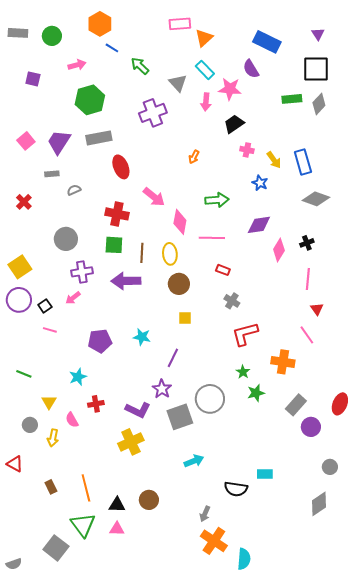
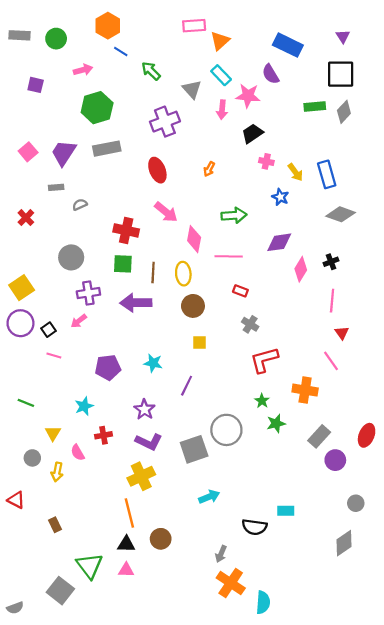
red ellipse: (121, 167) -> (157, 170), moved
purple star: (162, 389) -> (144, 409), moved
orange line: (86, 488) -> (129, 513), moved

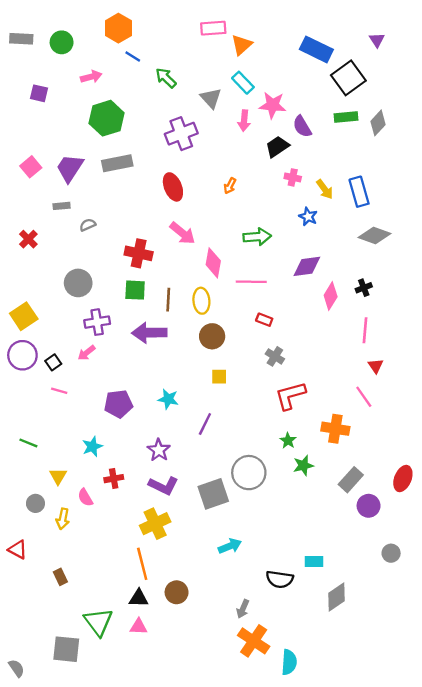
purple semicircle: (271, 74) -> (302, 127), moved
black square: (341, 74) -> (348, 78), moved, turned -36
gray diamond: (344, 543) -> (337, 597), moved
gray square: (60, 591) -> (66, 649), turned -32
gray semicircle: (15, 608) -> (17, 668), turned -105

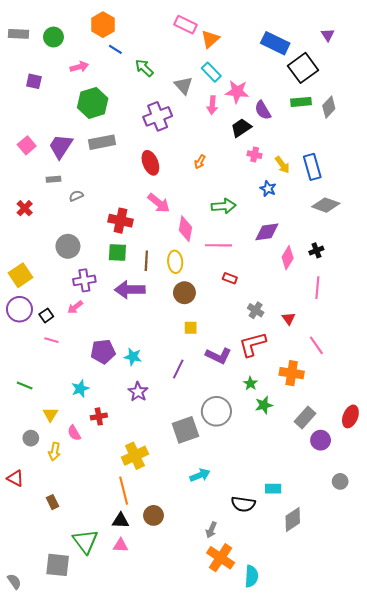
pink rectangle: (213, 28) -> (185, 25), turned 30
gray cross: (275, 356) -> (256, 310), moved
red triangle: (376, 366) -> (289, 318), moved
cyan star: (168, 399) -> (133, 357), moved
purple L-shape: (163, 486) -> (218, 356), moved

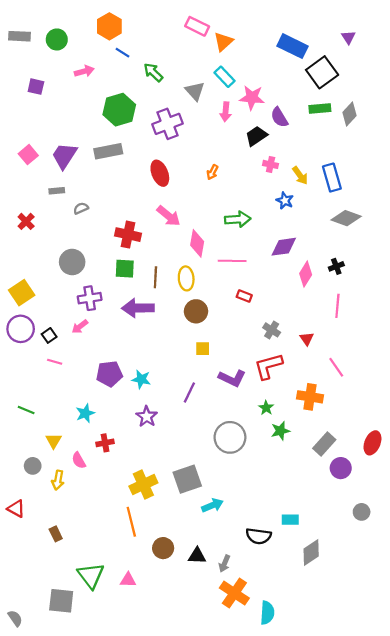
green hexagon: (93, 103) -> (119, 110), moved
gray square: (185, 430) -> (187, 479), moved
black triangle: (121, 521) -> (197, 556), moved

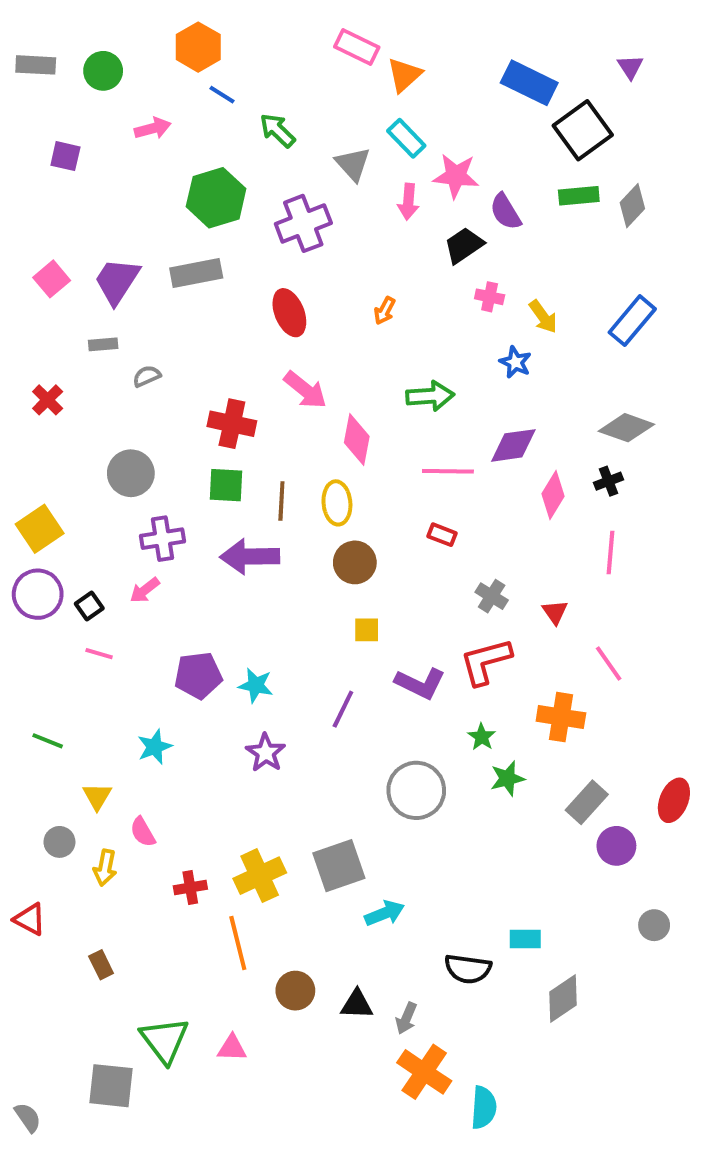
blue rectangle: (332, 178) -> (632, 321), moved, turned 56
gray diamond: (346, 218) -> (626, 428), moved
pink line: (232, 261) -> (448, 471), moved
red cross: (105, 443) -> (190, 887), moved

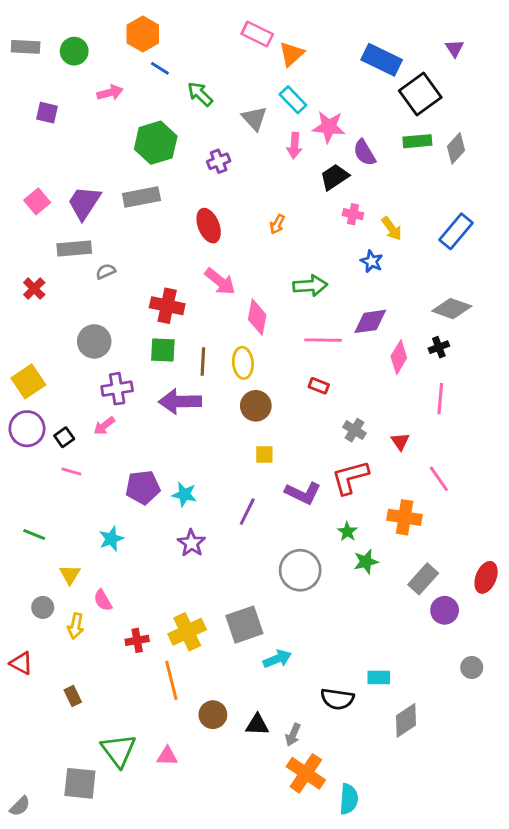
purple cross: (303, 223) -> (219, 161), size x0.6
gray rectangle: (103, 344) -> (74, 248), size x1.6
gray semicircle: (28, 1117) -> (20, 806), turned 80

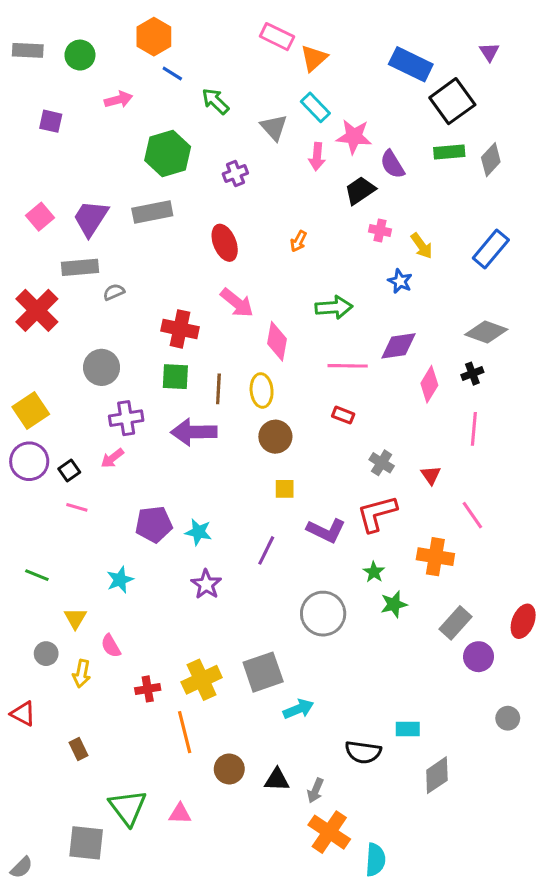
red cross: (34, 289) -> (37, 310), size x1.8

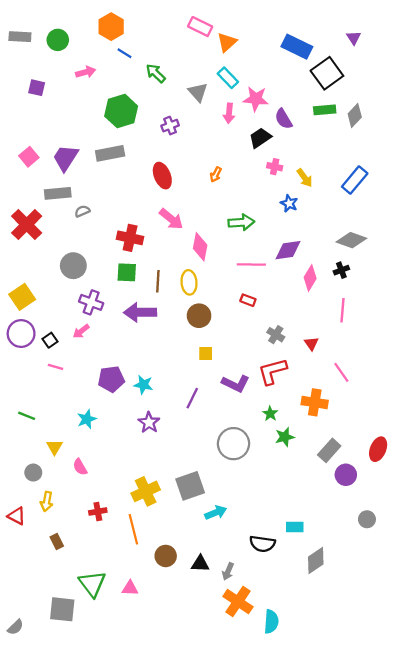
purple cross: (126, 418) -> (91, 302), turned 30
yellow arrow: (82, 674) -> (47, 501), moved
red cross: (148, 689) -> (98, 511), moved

